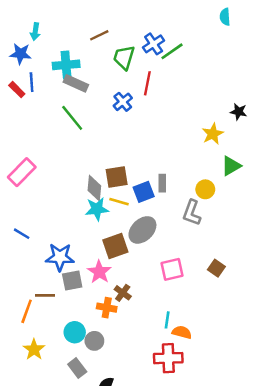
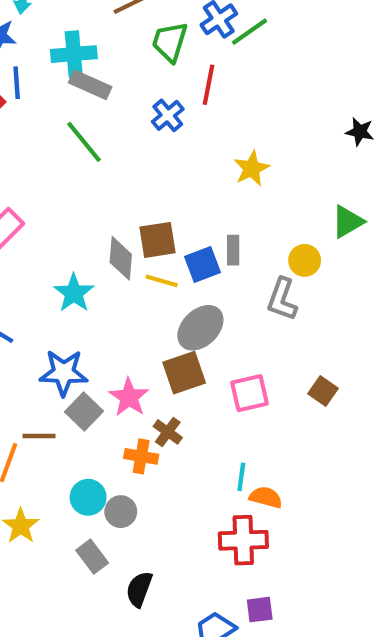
yellow star: (213, 134) -> (251, 168), moved
cyan star: (97, 209) -> (74, 293), moved, turned -30
brown square: (115, 246) -> (184, 373), moved
gray square: (72, 280) -> (84, 412), turned -35

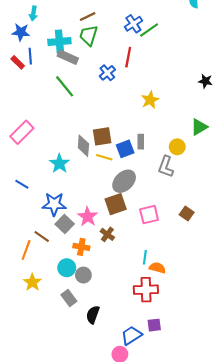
green trapezoid: (170, 42) -> (89, 35), moved
brown line: (39, 436) -> (42, 236), turned 35
orange cross: (141, 456) -> (81, 247), moved

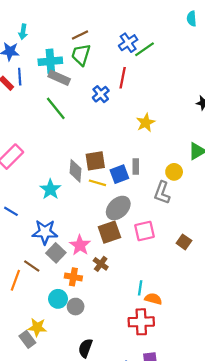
pink square: (149, 215) -> (145, 231), moved
yellow star: (32, 282) -> (37, 327), moved, turned -30
gray rectangle: (69, 298) -> (27, 339), moved

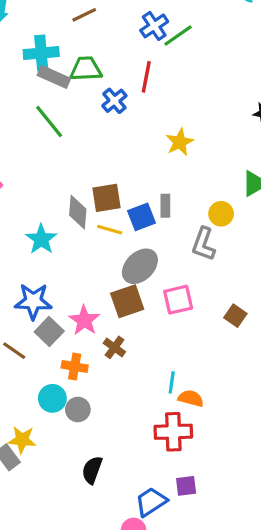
green trapezoid: (81, 55) -> (86, 69), moved, turned 70

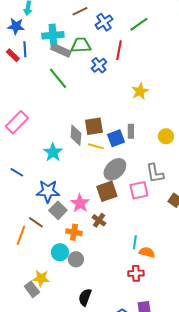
blue cross: (154, 26) -> (104, 22), moved
gray L-shape: (204, 244) -> (155, 173), moved, turned -30
red cross: (173, 432) -> (136, 273), size x0.7

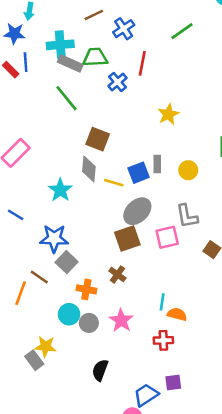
green line: (139, 24) -> (182, 31), moved
brown square: (94, 126) -> (98, 139), moved, turned 30
yellow circle: (166, 136) -> (188, 170), moved
pink star: (80, 203) -> (121, 320), moved

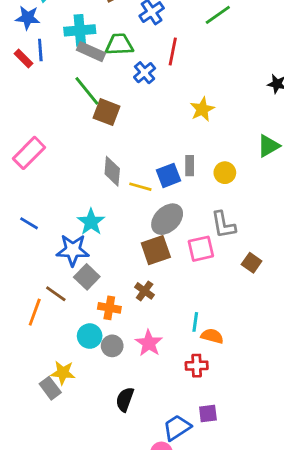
brown square: (98, 139) -> (107, 112), moved
cyan star: (60, 190) -> (91, 222), moved

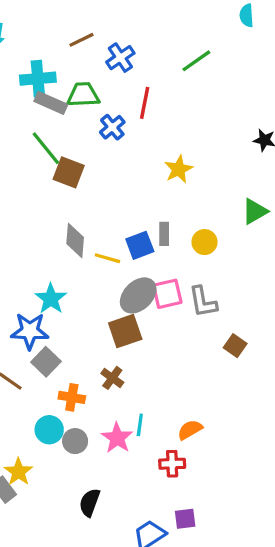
pink square: (201, 249) -> (167, 294), moved
cyan line: (195, 322) -> (140, 425), moved
orange semicircle: (212, 336) -> (190, 430), turned -45
yellow star: (63, 373) -> (18, 472), turned 30

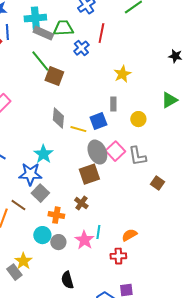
gray rectangle: (164, 234) -> (113, 104), moved
pink square: (167, 294) -> (115, 151), turned -30
gray ellipse: (138, 295) -> (97, 152), turned -70
black semicircle: (90, 503) -> (67, 280), turned -36

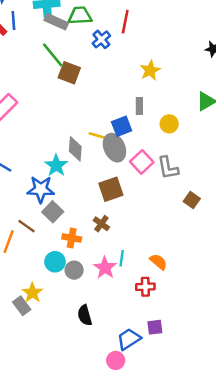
gray diamond: (58, 118) -> (75, 149), moved
gray ellipse: (97, 152) -> (114, 148), moved
orange semicircle: (129, 235) -> (158, 262), turned 70

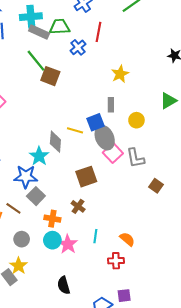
gray ellipse: (114, 148) -> (105, 138), moved
cyan circle: (55, 262) -> (52, 240), moved
pink star: (105, 268) -> (68, 244), moved
gray circle: (74, 270) -> (22, 239), moved

